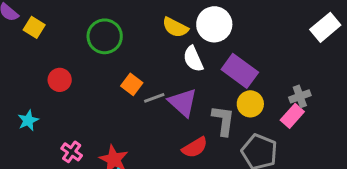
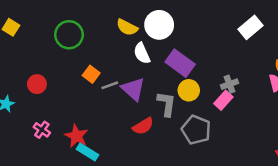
red circle: (60, 80) -> (37, 84), moved

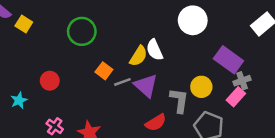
white circle: (159, 25) -> (193, 20), moved
yellow semicircle: (127, 27) -> (138, 56), moved, turned -85
purple rectangle: (180, 63) -> (228, 60), moved

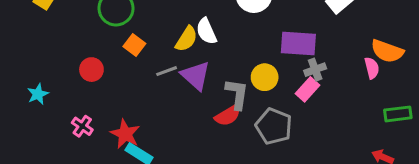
purple rectangle: (228, 60) -> (298, 43), turned -32
orange square: (104, 71) -> (134, 45), moved
red circle: (50, 81) -> (91, 70), moved
red semicircle: (156, 123) -> (228, 115), moved

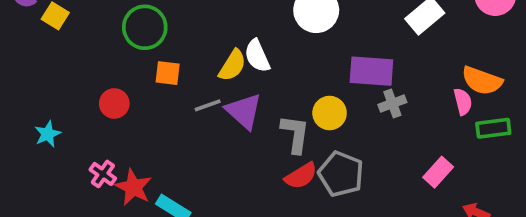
orange square: (134, 45) -> (168, 73), turned -30
pink rectangle: (308, 89) -> (438, 172), moved
green rectangle: (398, 114) -> (493, 128), moved
red semicircle: (228, 115) -> (301, 176), moved
red star: (125, 134) -> (133, 187), moved

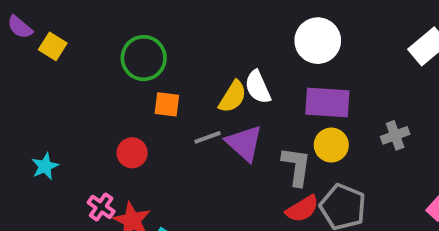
purple rectangle: (371, 71) -> (327, 103), moved
red circle: (114, 103) -> (132, 153), moved

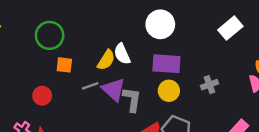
gray L-shape: (296, 166) -> (132, 99), moved

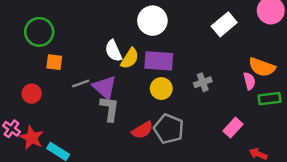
yellow semicircle: (106, 60) -> (130, 58), moved
gray L-shape: (132, 99) -> (110, 109), moved

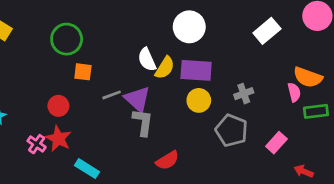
gray pentagon: (169, 129) -> (231, 130), moved
red semicircle: (142, 130) -> (167, 160), moved
red star: (32, 138) -> (58, 139), moved

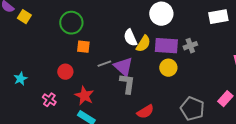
white rectangle: (267, 31) -> (218, 17), turned 30
gray cross: (244, 94) -> (190, 46), moved
gray pentagon: (231, 130) -> (192, 109), moved
red star: (58, 139) -> (84, 96), moved

